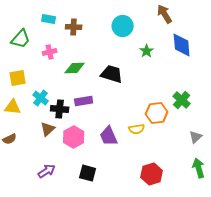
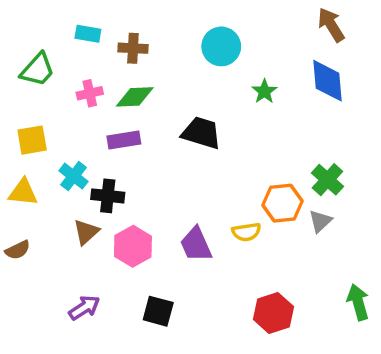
brown arrow: (165, 14) -> (331, 25), moved
green diamond: (75, 68) -> (135, 97), moved
purple rectangle: (84, 101) -> (124, 140), moved
gray triangle: (196, 137) -> (320, 221), moved

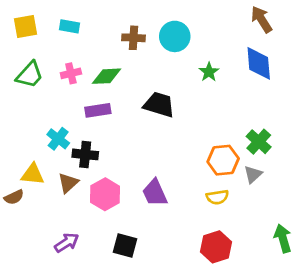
brown cross: (133, 48) -> (134, 38), moved
green trapezoid: (37, 70) -> (30, 75), moved
yellow square: (32, 140) -> (25, 26), moved
yellow triangle: (23, 192) -> (33, 174), moved
yellow semicircle: (246, 232) -> (217, 197), moved

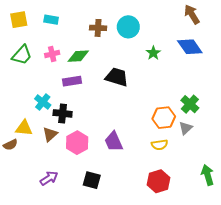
blue diamond: (259, 63) -> (190, 47), turned -30

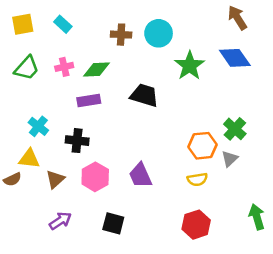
cyan rectangle: (51, 20) -> (63, 24), turned 32
green star: (153, 53) -> (190, 66), size x1.6
cyan cross: (43, 102) -> (38, 126), moved
brown triangle: (50, 134) -> (55, 179), moved

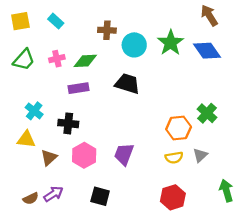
cyan circle: (159, 33) -> (134, 45), moved
green star: (190, 66) -> (171, 43), moved
gray triangle: (230, 159) -> (200, 155), moved
purple trapezoid: (140, 175) -> (124, 154), turned 45
brown semicircle: (12, 179) -> (31, 199), moved

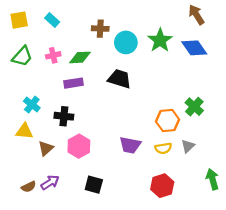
purple trapezoid: (124, 154) -> (130, 145), moved, turned -100

